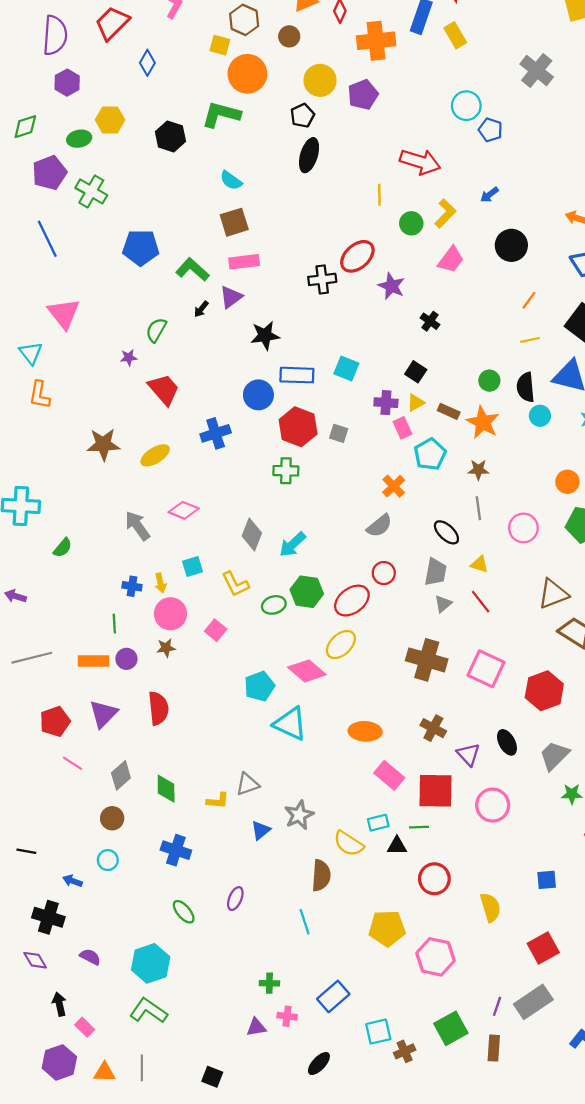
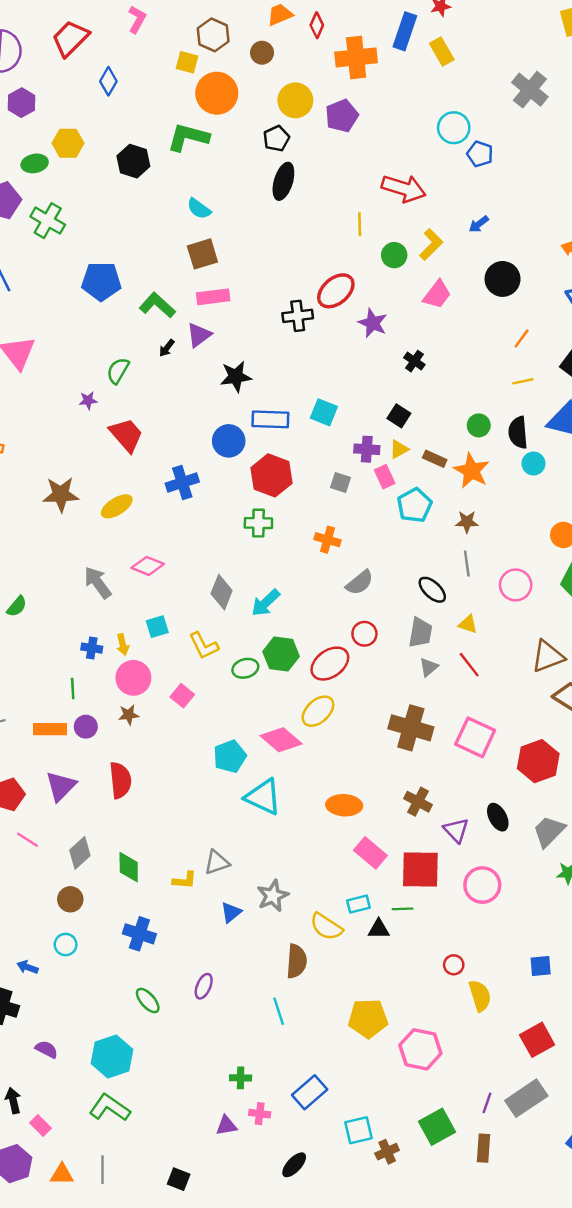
gray square: (339, 433) -> (341, 483), moved
orange cross: (394, 486) -> (327, 540), moved, turned -30
red circle: (434, 879) -> (454, 965), moved, size x0.6

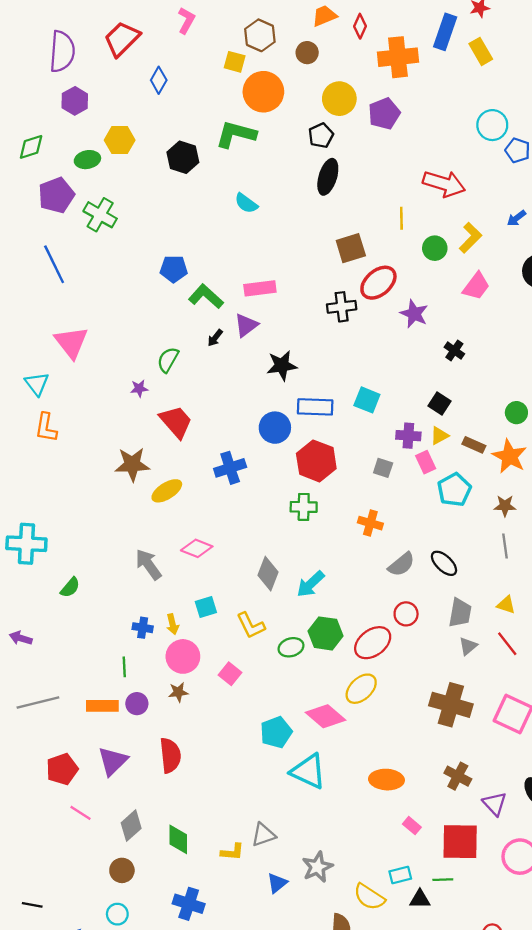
brown square: (202, 254) -> (351, 248), moved
blue pentagon: (101, 281) -> (174, 269), moved, size x0.7
brown star: (61, 494) -> (132, 464), moved
black ellipse: (432, 590) -> (444, 563), moved
pink rectangle: (370, 853) -> (412, 826), size x0.6

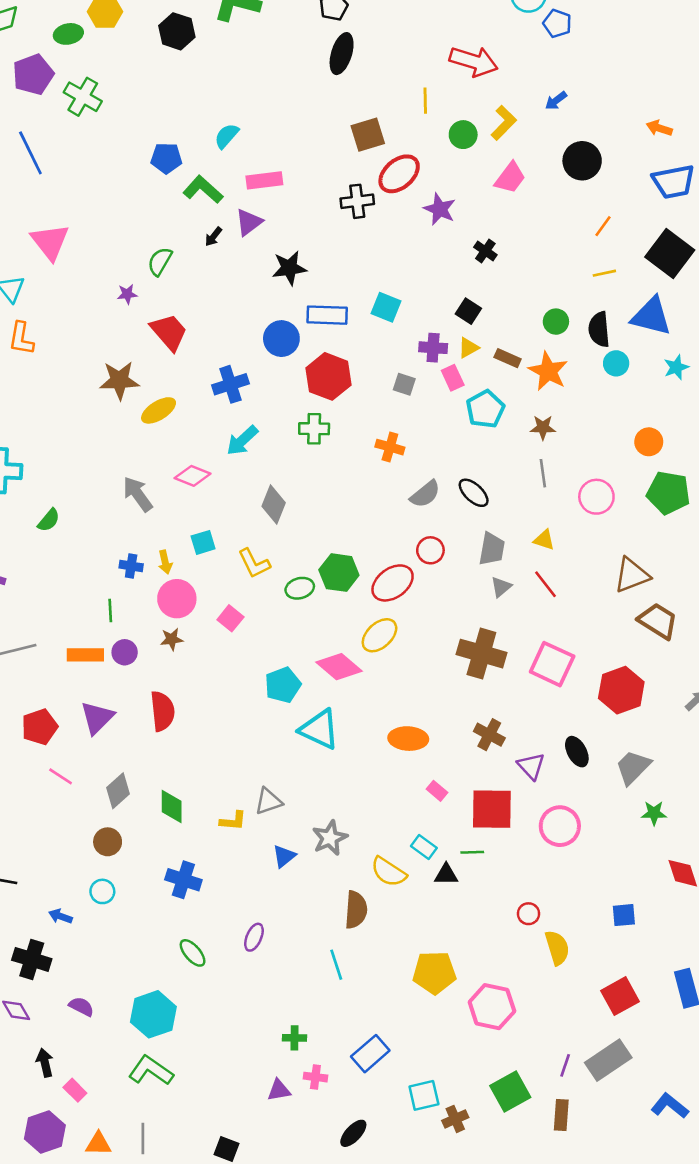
cyan semicircle: (246, 203) -> (227, 136), moved, turned 95
cyan arrow: (311, 584) -> (242, 440), moved
cyan rectangle: (400, 875) -> (424, 847), turned 50

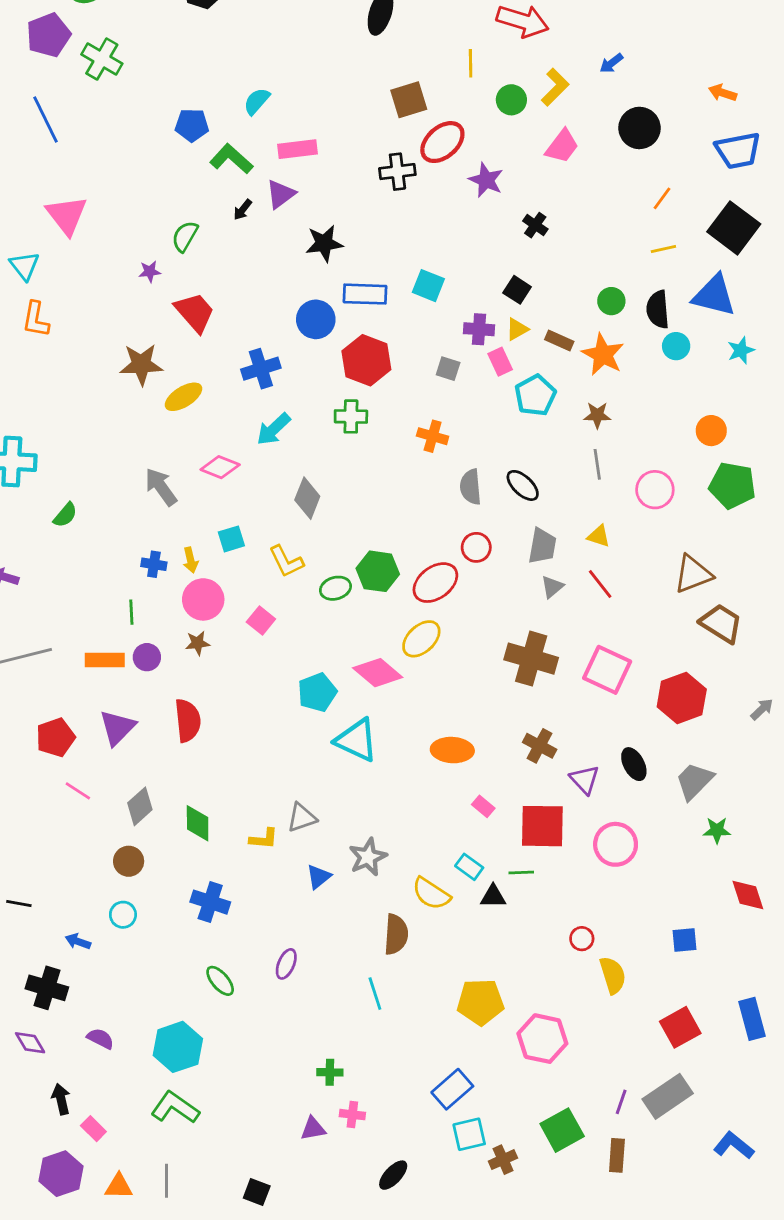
gray semicircle: (425, 494) -> (471, 487), turned 124
blue rectangle: (370, 1054) -> (452, 1089), moved

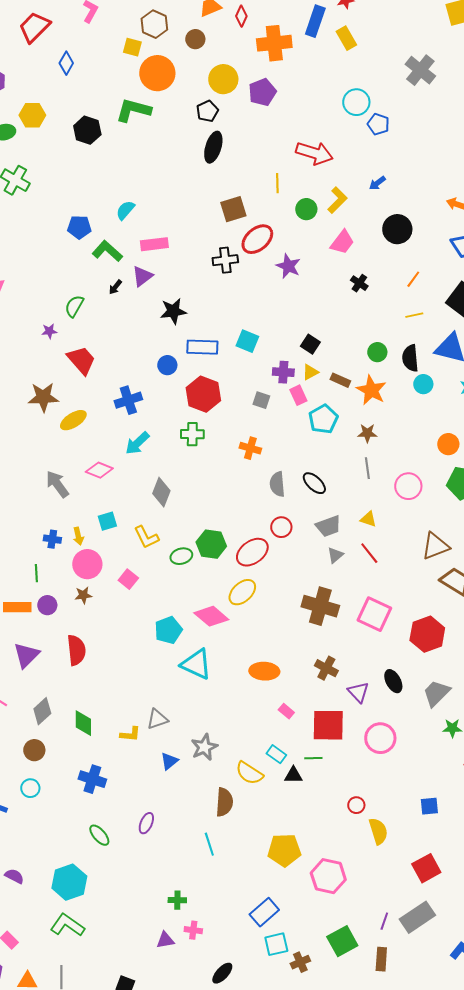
black cross: (535, 225) -> (359, 283), moved
blue circle: (316, 319) -> (167, 365), size x0.7
gray trapezoid: (542, 546) -> (328, 526), turned 60

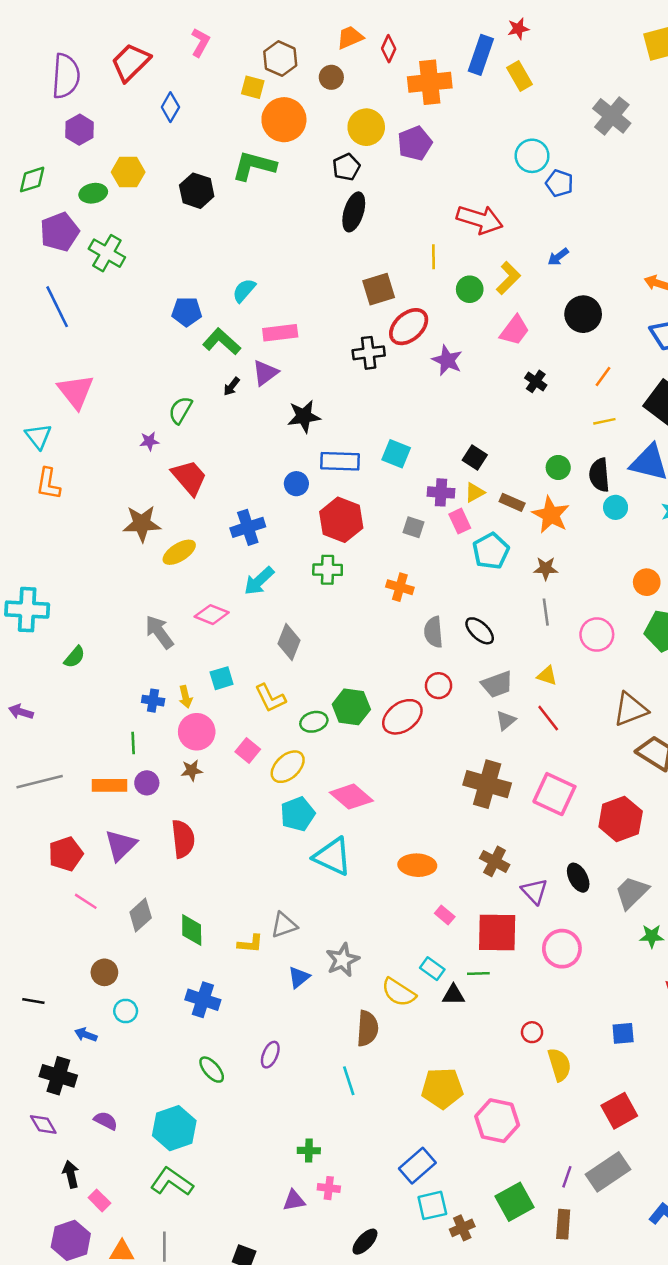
yellow ellipse: (242, 592) -> (288, 767), moved
brown circle: (34, 750) -> (104, 972), moved

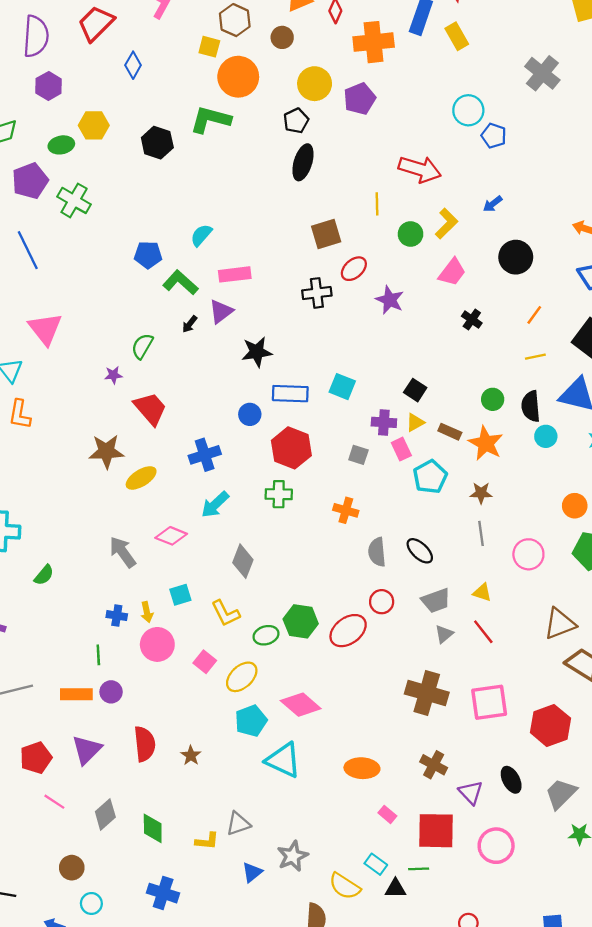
red ellipse: (409, 327) -> (354, 269), size x0.7
brown star: (192, 770) -> (191, 755), moved, turned -30
pink square: (554, 794) -> (489, 702), turned -33

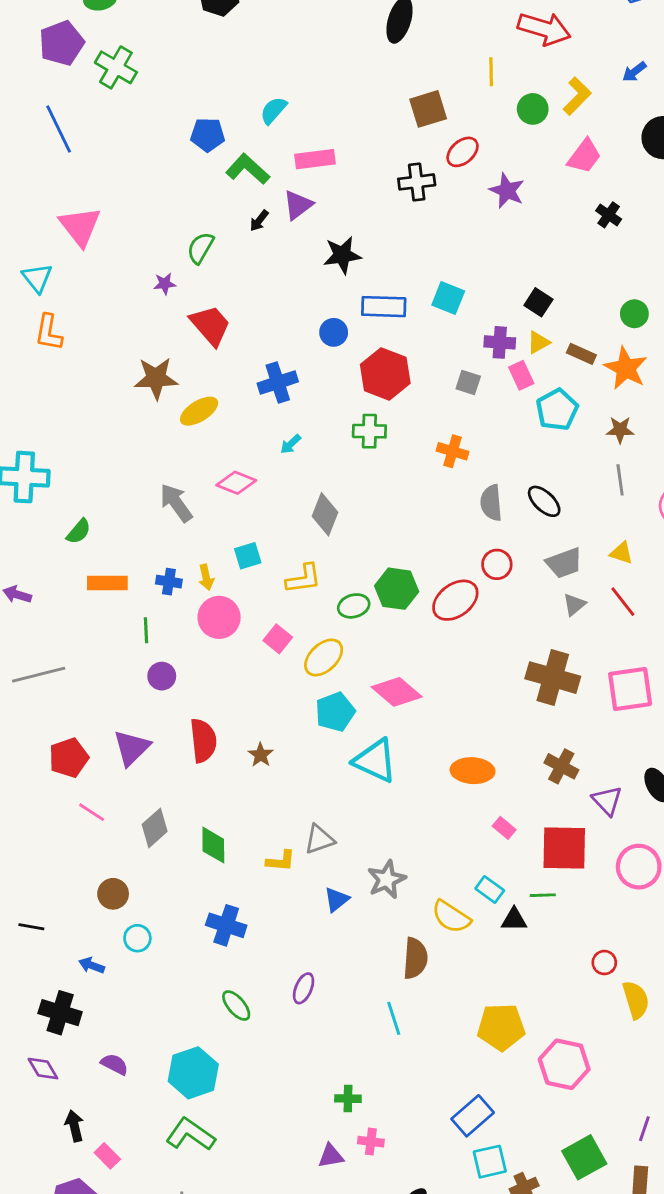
cyan arrow: (215, 505) -> (291, 444), size x0.6
yellow L-shape: (226, 613) -> (304, 579), turned -72
orange rectangle: (76, 694) -> (107, 583), moved

